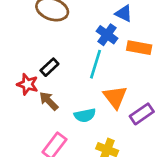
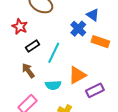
cyan line: (96, 64) -> (54, 53), moved
red star: (27, 84) -> (20, 27), moved
orange triangle: (115, 97) -> (77, 75), turned 30

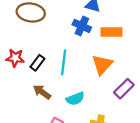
red star: (20, 27) -> (15, 58), moved
orange triangle: (77, 75) -> (102, 65), moved

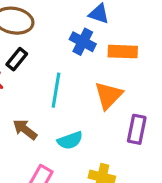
black rectangle: (37, 63) -> (17, 59), moved
purple rectangle: (124, 89) -> (137, 129), turned -36

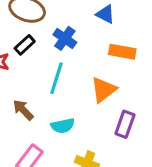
blue cross: (83, 42) -> (65, 38), moved

